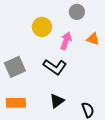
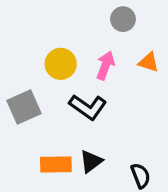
yellow circle: (42, 27) -> (61, 64), moved
orange rectangle: (16, 103) -> (56, 165), moved

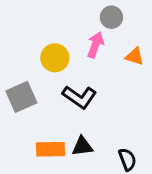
pink arrow: (105, 65) -> (95, 45), moved
black triangle: (91, 161) -> (82, 146), turned 30

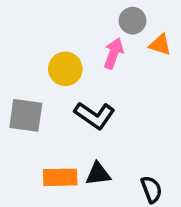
orange triangle: (135, 56) -> (160, 45), moved
gray square: (21, 97) -> (26, 115), turned 32

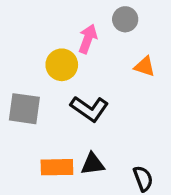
orange triangle: (160, 45) -> (145, 66), moved
pink arrow: (114, 53) -> (88, 39), moved

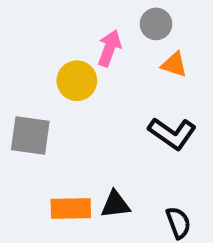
orange triangle: (145, 66) -> (174, 64), moved
black L-shape: (89, 109) -> (172, 133), moved

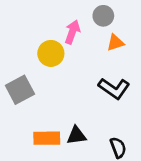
orange triangle: (174, 64) -> (115, 43), turned -36
gray square: (30, 135) -> (20, 90), turned -36

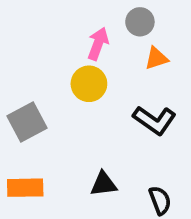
yellow circle: (51, 53) -> (89, 84), moved
orange rectangle: (47, 138) -> (25, 188), moved

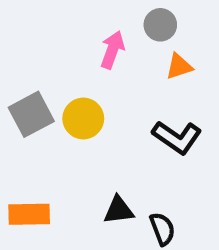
yellow circle: (89, 84) -> (83, 119), moved
gray square: (27, 122) -> (31, 114), moved
black semicircle: (160, 200) -> (162, 229), moved

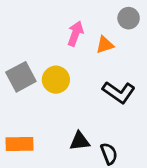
gray circle: (160, 25) -> (129, 18), moved
orange triangle: (179, 66) -> (105, 45), moved

